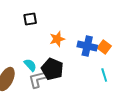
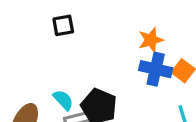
orange star: (57, 39) -> (151, 40), moved

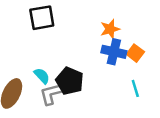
black square: (63, 25) -> (42, 18), size x1.5

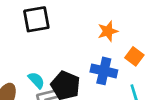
blue cross: (114, 52) -> (104, 71), moved

